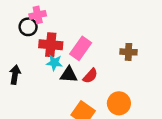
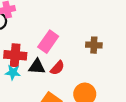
red cross: (51, 45) -> (15, 55), moved
cyan star: (54, 63) -> (13, 72), moved

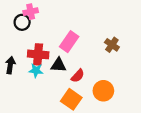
brown cross: (94, 45) -> (112, 45), turned 32
red semicircle: (57, 68) -> (78, 76), moved

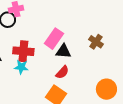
black triangle: (58, 65) -> (63, 51), moved
orange circle: (103, 91) -> (106, 89), moved

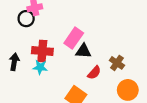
brown cross: (96, 42) -> (117, 63), moved
red semicircle: (62, 72) -> (94, 73), moved

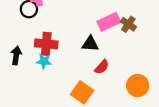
pink rectangle: (74, 38) -> (109, 22), moved, turned 30
brown cross: (117, 63) -> (128, 24), moved

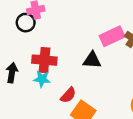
red semicircle: (102, 67) -> (68, 95), moved

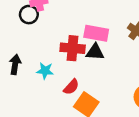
pink rectangle: (112, 36) -> (96, 33), moved, turned 35
red cross: (44, 60) -> (73, 48), moved

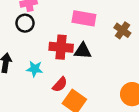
black circle: (29, 15) -> (25, 23), moved
pink rectangle: (96, 33) -> (84, 18), moved

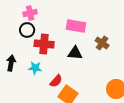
brown cross: (122, 30) -> (102, 43), moved
red cross: (61, 47) -> (44, 44), moved

